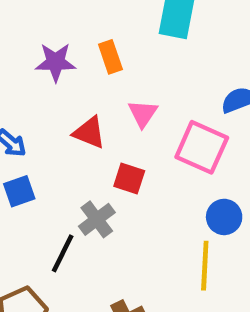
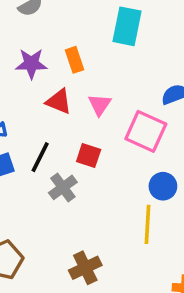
red triangle: (89, 133) -> (59, 101), moved
black line: (63, 253) -> (40, 157), moved

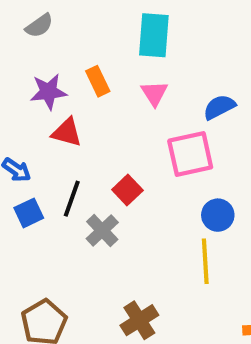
red triangle: (59, 101) -> (67, 132), moved
pink triangle: (100, 105) -> (154, 93), moved
pink square: (146, 131) -> (190, 154), turned -30
red square: (89, 156) -> (127, 190), turned 35

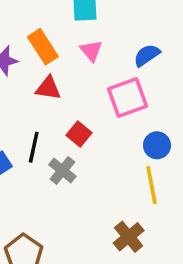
orange rectangle: (98, 81) -> (43, 47), size x1.4
red triangle: (67, 132) -> (48, 88), moved
brown cross: (139, 320) -> (129, 237), moved

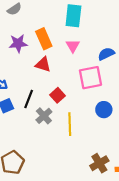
yellow line: (151, 185) -> (70, 124), moved
brown cross: (129, 237) -> (99, 163), moved

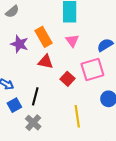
purple star: (18, 43) -> (19, 44), turned 30
red square: (58, 95) -> (67, 79), moved
gray cross: (44, 116) -> (33, 123), moved

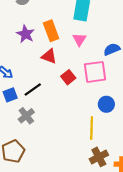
black line: (35, 96) -> (33, 89), turned 30
yellow line: (77, 116) -> (92, 128), moved

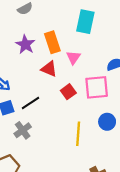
pink triangle: (79, 39) -> (73, 58), moved
yellow line: (92, 128) -> (78, 134), moved

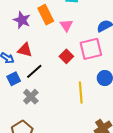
red triangle: (49, 69) -> (25, 50), moved

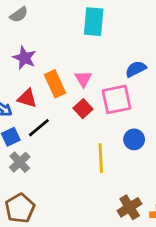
orange rectangle: (46, 15) -> (55, 84), moved
pink triangle: (66, 25) -> (83, 79), moved
gray cross: (31, 97) -> (20, 162), moved

